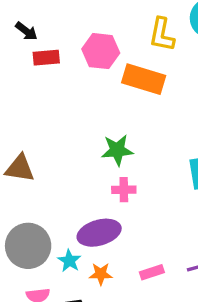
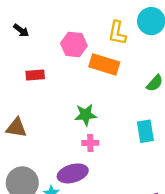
red rectangle: (46, 58) -> (35, 75), moved

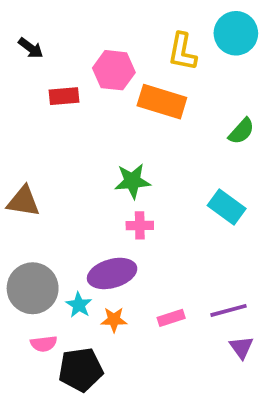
red rectangle: (35, 75) -> (64, 96), moved
cyan rectangle: (145, 131) -> (227, 207), turned -45

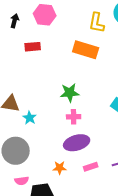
black arrow: (31, 48) -> (15, 21), turned -112
pink hexagon: (114, 70) -> (45, 15), moved
purple ellipse: (112, 273) -> (77, 143), moved
cyan star: (79, 305) -> (30, 118), moved

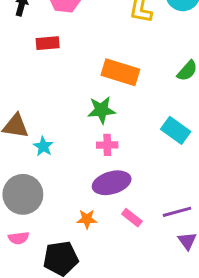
orange rectangle: (86, 50) -> (120, 72), moved
pink rectangle: (91, 167) -> (132, 218), turned 56
pink semicircle: (22, 181) -> (19, 238), moved

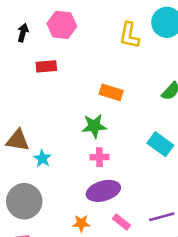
orange rectangle: (120, 72) -> (111, 92), size x0.7

